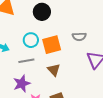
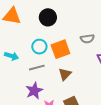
brown triangle: (54, 70) -> (65, 74), turned 32

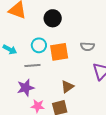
brown triangle: (65, 74) -> (67, 87), moved

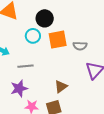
cyan circle: (39, 45) -> (33, 36), moved
orange square: (59, 52) -> (58, 40), moved

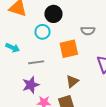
orange square: (58, 40) -> (69, 49), moved
gray semicircle: (80, 46) -> (88, 31), moved

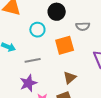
black circle: (53, 14) -> (57, 12), moved

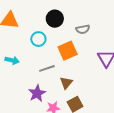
gray line: (33, 60) -> (47, 68), moved
brown triangle: (70, 78) -> (66, 83), moved

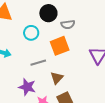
gray semicircle: (83, 29) -> (68, 24), moved
purple star: (37, 93) -> (27, 87), turned -30

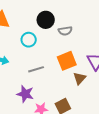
orange square: (60, 46) -> (67, 61), moved
brown triangle: (57, 78) -> (80, 78), moved

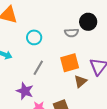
black circle: (46, 20) -> (88, 22), moved
gray line: (36, 69) -> (38, 68), turned -49

